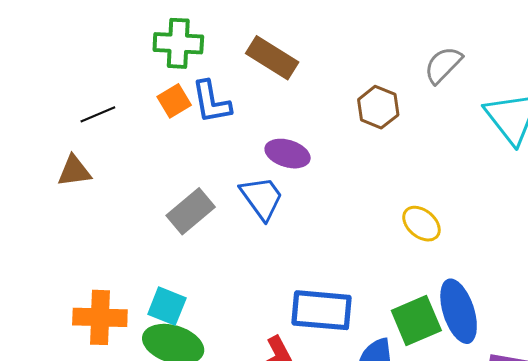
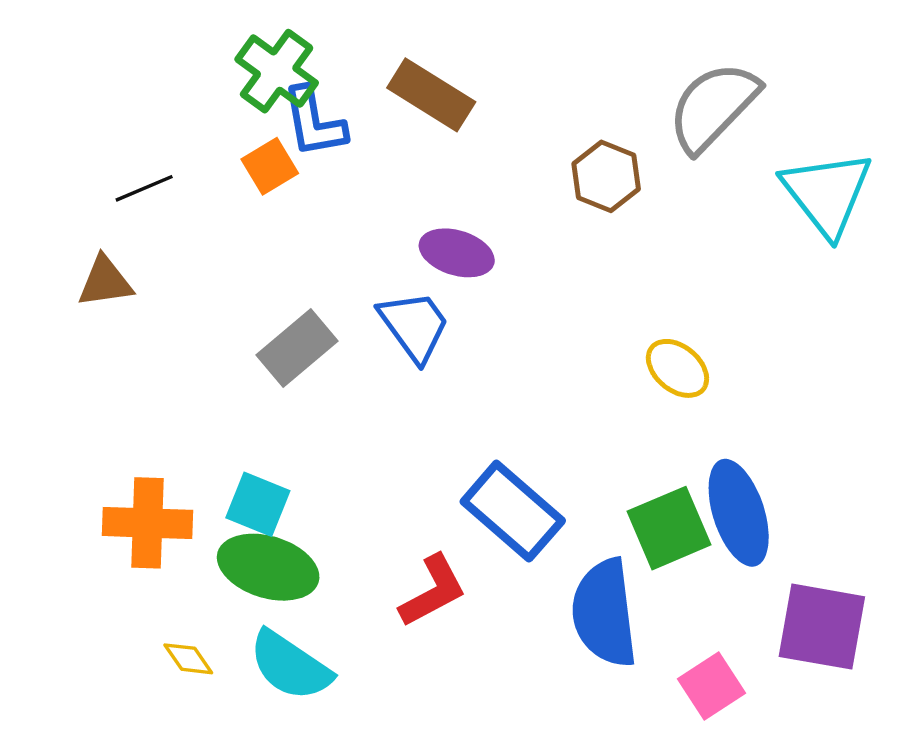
green cross: (178, 43) -> (277, 71), turned 33
gray semicircle: (443, 65) -> (713, 107), size x1.5
blue L-shape: (211, 102) -> (314, 122), moved
blue rectangle: (322, 310) -> (513, 511), turned 36

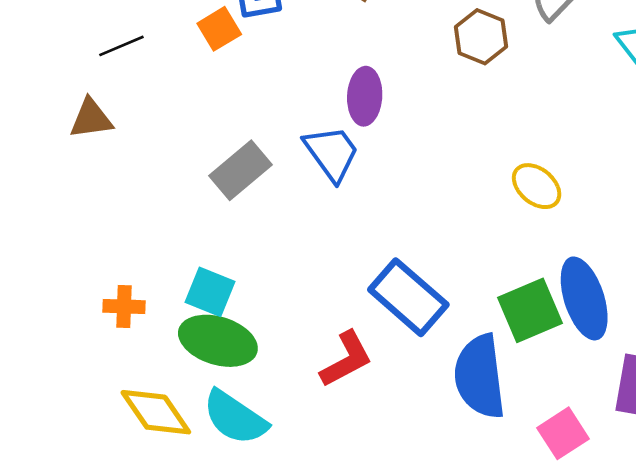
purple ellipse: (457, 253) -> (365, 96), turned 76
orange cross: (147, 523) -> (124, 306), size x0.6
yellow diamond: (188, 659) -> (156, 412), size x1.8

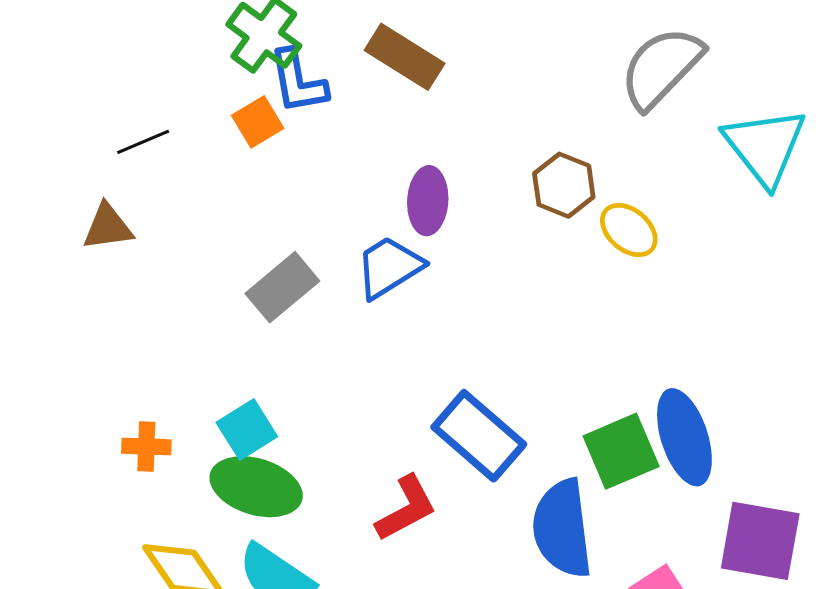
brown hexagon: (481, 37) -> (564, 185), moved
blue trapezoid: (332, 153) -> (389, 267), turned -86
yellow ellipse: (537, 186) -> (629, 230), moved
cyan square: (210, 292) -> (247, 430), turned 36

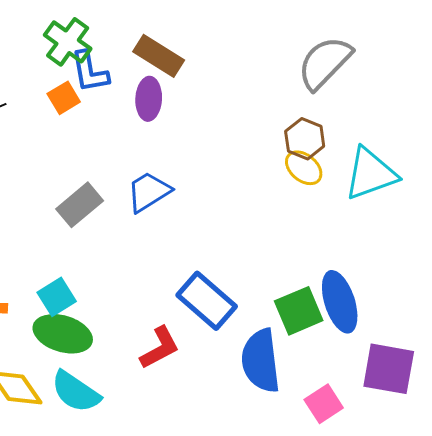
cyan triangle: (765, 147) -> (371, 174), moved, turned 48
brown hexagon: (564, 185) -> (305, 139), moved
purple ellipse: (428, 201) -> (149, 99), moved

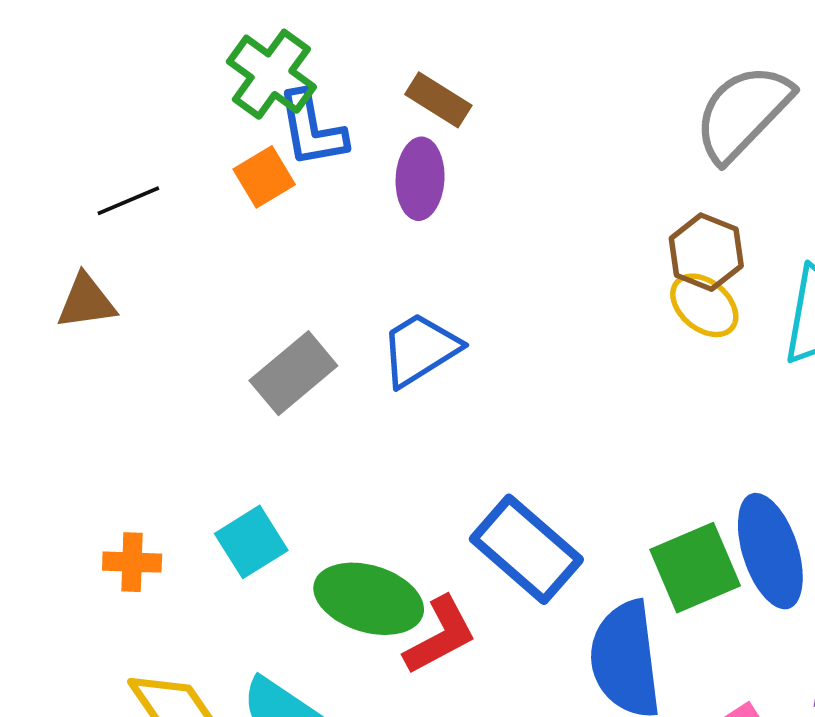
brown rectangle: (159, 56) -> (438, 100), size x0.7
green ellipse: (63, 334) -> (369, 599), moved

